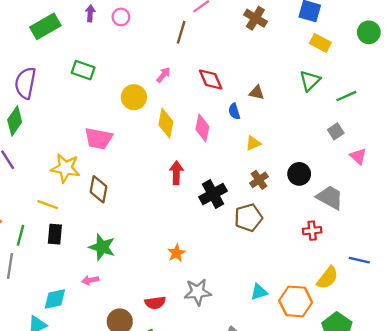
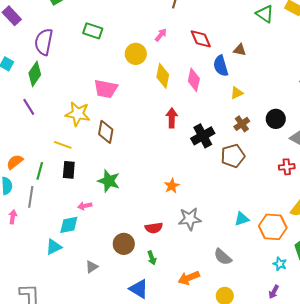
green triangle: (310, 81) -> (265, 14), moved, turned -42
blue semicircle: (234, 111) -> (221, 66), size x1.5
pink arrow: (90, 280) -> (85, 206), moved

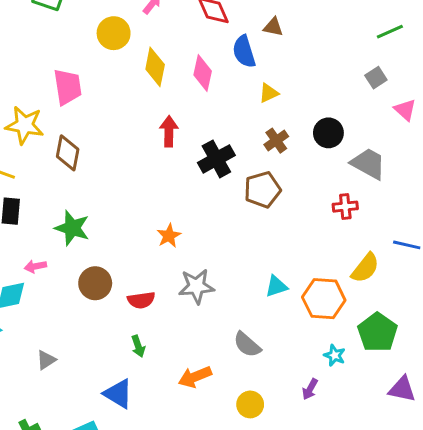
pink trapezoid: (106, 89) -> (68, 87), turned -110
brown circle: (124, 244) -> (95, 283), moved
purple arrow: (274, 292) -> (310, 389), moved

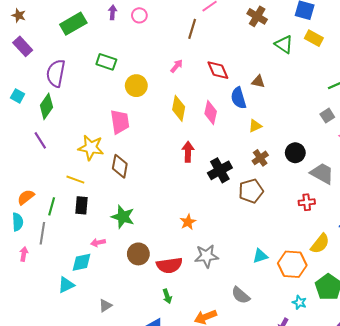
yellow circle: (114, 33) -> (136, 86), moved
red semicircle: (141, 300) -> (169, 265), size x1.4

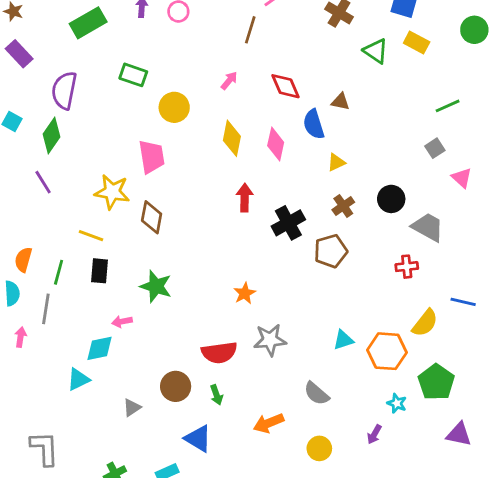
orange semicircle: (26, 197) -> (23, 260), turned -36
brown circle: (138, 254) -> (176, 386), moved

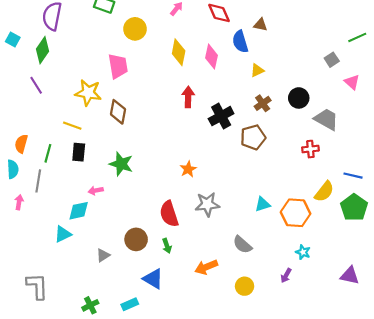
green line: (448, 106) -> (357, 37), moved
red semicircle: (219, 353) -> (169, 214), turned 80
green pentagon: (436, 382) -> (354, 208), moved

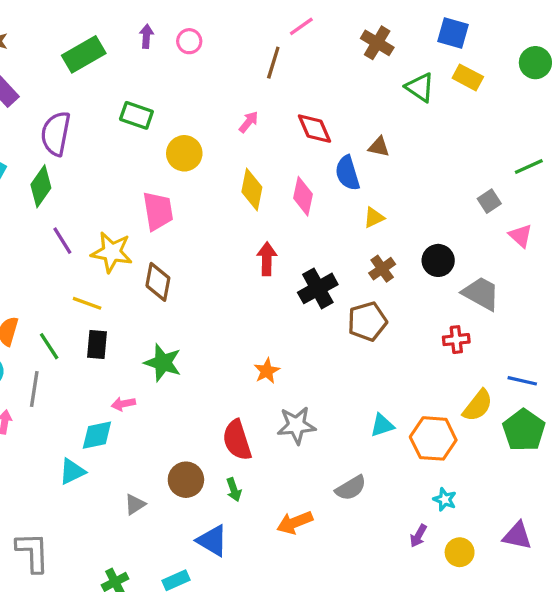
purple line: (36, 85) -> (62, 241), moved
green line: (48, 153) -> (49, 346), turned -48
gray semicircle: (242, 245) -> (351, 488), turned -72
yellow circle: (245, 286) -> (460, 552), moved

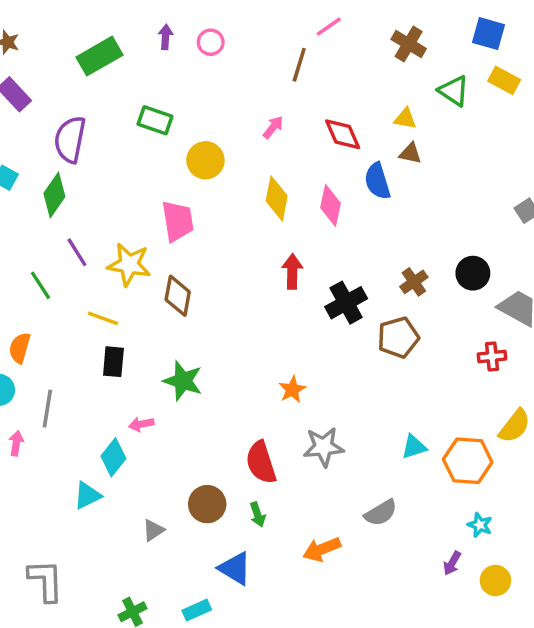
yellow triangle: (374, 218) -> (405, 119), moved, turned 35
green line: (49, 346) -> (40, 285), moved
cyan diamond: (97, 435) -> (113, 457), turned -40

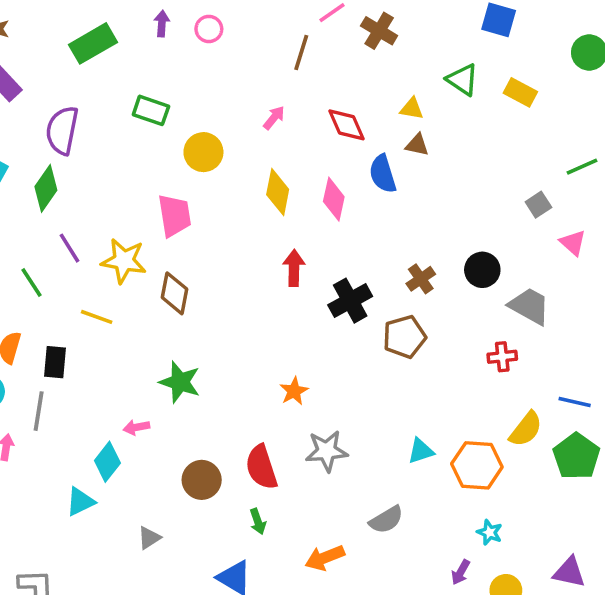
brown cross: (409, 44) -> (379, 31), moved
yellow rectangle: (504, 80) -> (520, 92), moved
black rectangle: (113, 362) -> (55, 362), moved
brown circle: (207, 504) -> (202, 480), moved

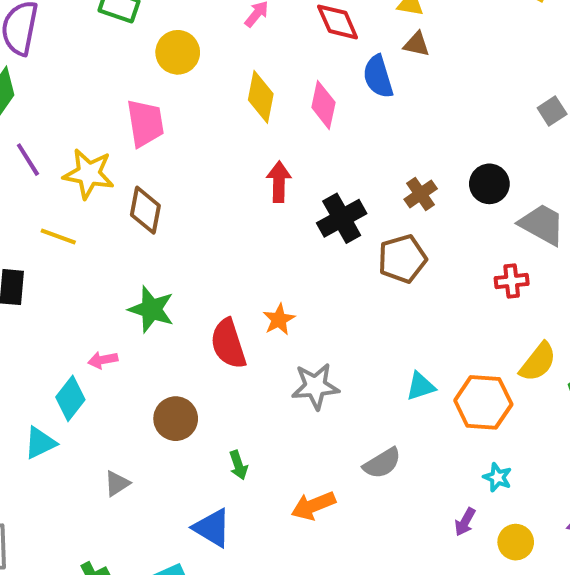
red semicircle: (261, 467) -> (228, 344), moved

